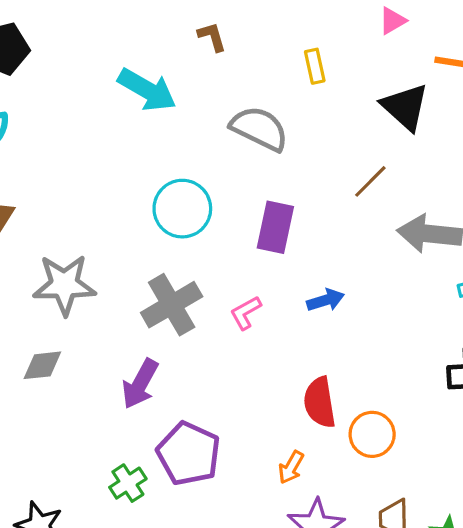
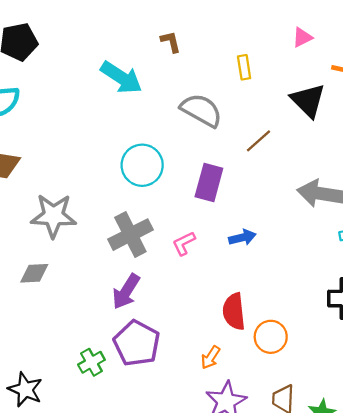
brown line: (370, 181) -> (258, 141), moved
purple arrow: (140, 384) -> (126, 292), moved

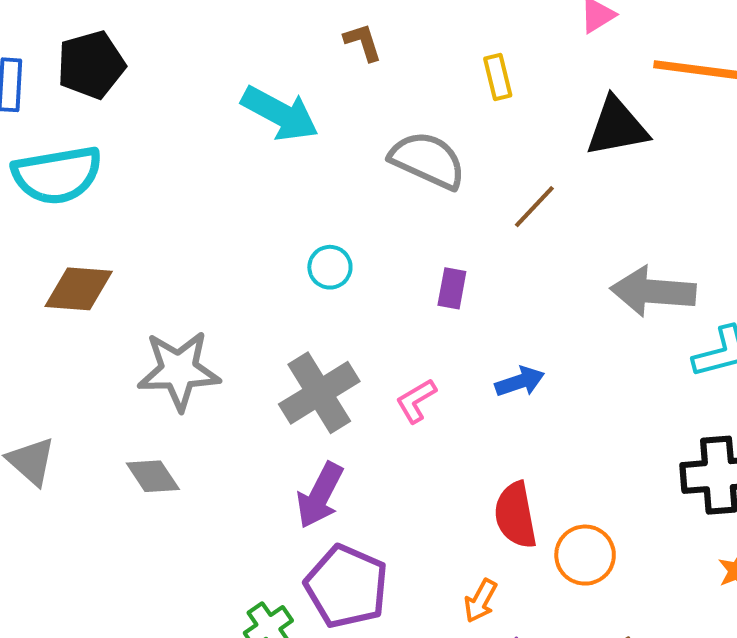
black triangle: (308, 100) -> (617, 127), turned -51
cyan circle: (142, 165) -> (330, 267), size x0.6
purple rectangle: (209, 183) -> (452, 288), size x0.6
gray diamond: (34, 273) -> (153, 476), turned 64

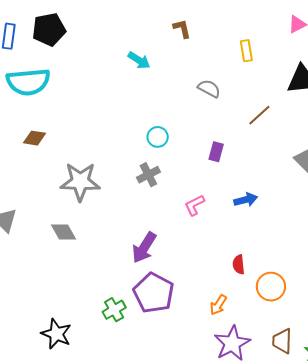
cyan arrow: (280, 114) -> (139, 60), size x0.6
gray semicircle: (428, 160) -> (209, 89), size x0.6
brown diamond: (79, 289) -> (35, 138), size x0.7
gray cross: (319, 393) -> (148, 175), moved, size x0.6
red semicircle: (516, 515) -> (239, 265), size x0.6

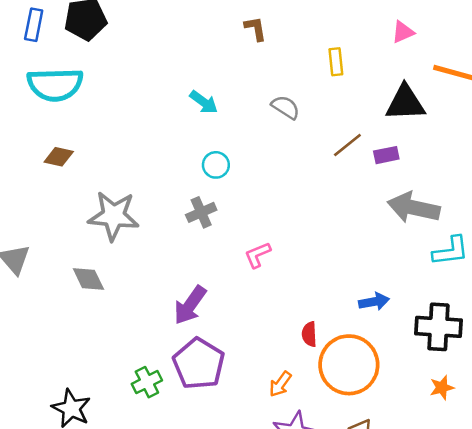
cyan arrow: (139, 60) -> (204, 102), moved
purple rectangle: (216, 152) -> (386, 155), moved, turned 60
blue arrow: (246, 200) -> (374, 302), moved
orange circle: (271, 287) -> (349, 365), size x1.6

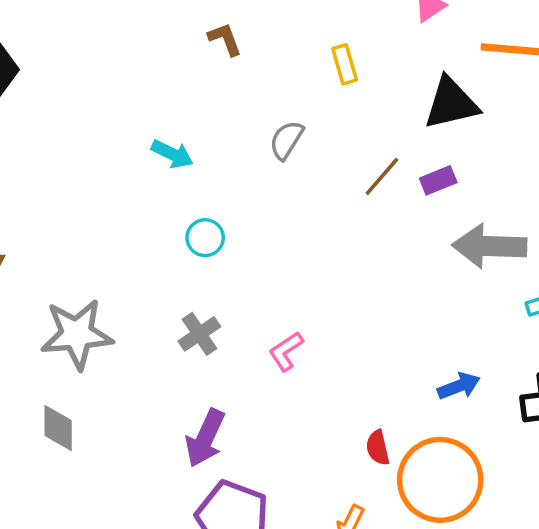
gray semicircle: (285, 107) -> (287, 140), turned -80
gray cross: (201, 212) -> (199, 334), moved
gray diamond: (88, 279) -> (58, 428), turned 36

